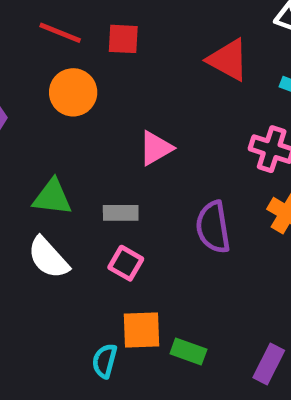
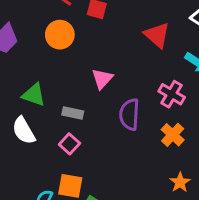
pink triangle: (156, 148) -> (102, 79), turned -30
purple semicircle: (213, 227) -> (129, 114), moved

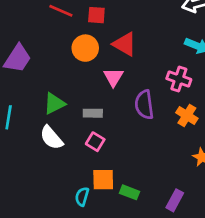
orange circle: (60, 35) -> (85, 48), moved
red triangle: (157, 35) -> (125, 44), moved
green triangle: (34, 95) -> (54, 104), turned -35

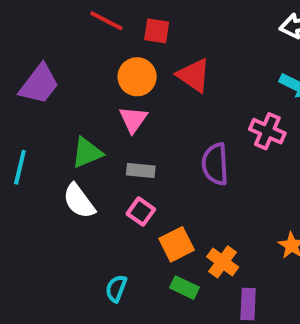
pink triangle: (113, 77) -> (133, 120), moved
orange cross: (187, 116) -> (223, 262), moved
orange square: (103, 180) -> (177, 244), moved, turned -30
purple rectangle: (175, 200) -> (248, 304), turned -30

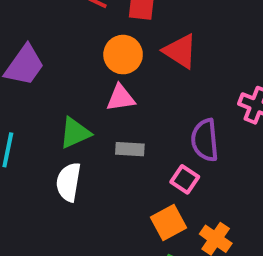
pink triangle: (133, 120) -> (121, 98), turned 48
white semicircle: (79, 201) -> (69, 182), turned 48
pink square: (141, 212) -> (185, 179), moved

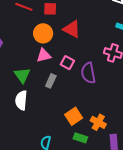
green triangle: (75, 133) -> (22, 75), turned -36
gray rectangle: (130, 149) -> (51, 81), turned -64
pink square: (185, 179) -> (67, 63), moved

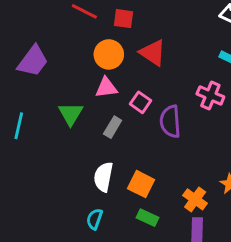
white semicircle: (21, 100) -> (103, 177), moved
orange square: (74, 116) -> (141, 184), turned -36
orange cross: (98, 122) -> (195, 199), moved

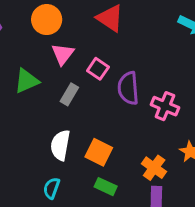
orange circle: (109, 54) -> (47, 20), moved
pink triangle: (106, 88) -> (63, 54), turned -45
pink cross: (210, 95) -> (165, 106), moved
green triangle: (71, 114) -> (26, 81), turned 36

